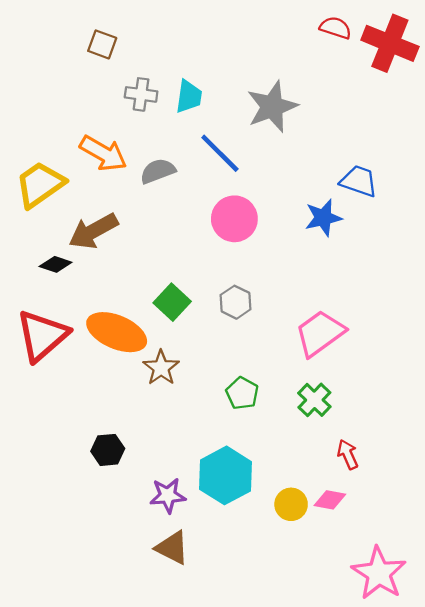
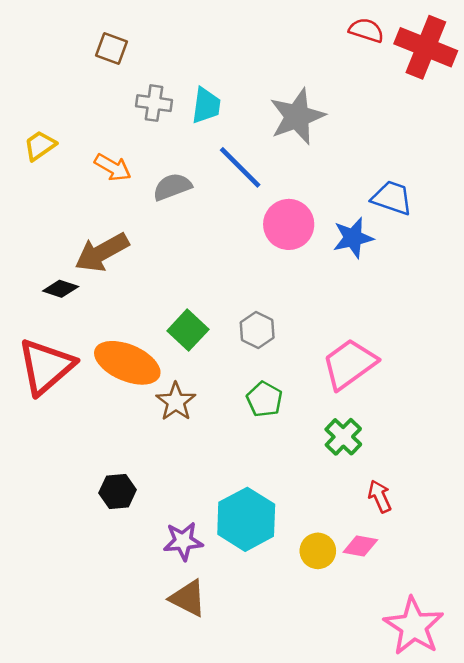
orange arrow: (103, 153) -> (113, 167), size x0.7
yellow trapezoid: (40, 184) -> (40, 146), moved, size x0.6
pink circle: (234, 219) -> (289, 224), moved
green pentagon: (242, 393) -> (264, 399), moved

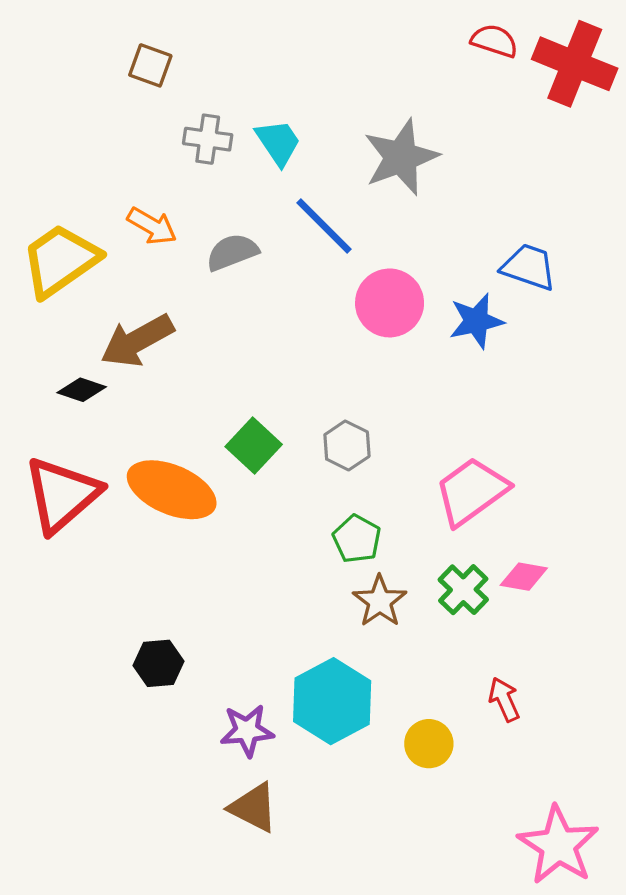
cyan trapezoid: (206, 106) -> (278, 142), turned -42
yellow trapezoid: (40, 146) -> (60, 260), moved, size x1.8
brown star: (176, 402) -> (380, 601), moved
red arrow: (380, 496) -> (504, 699), moved
pink diamond: (360, 546) -> (524, 577), moved

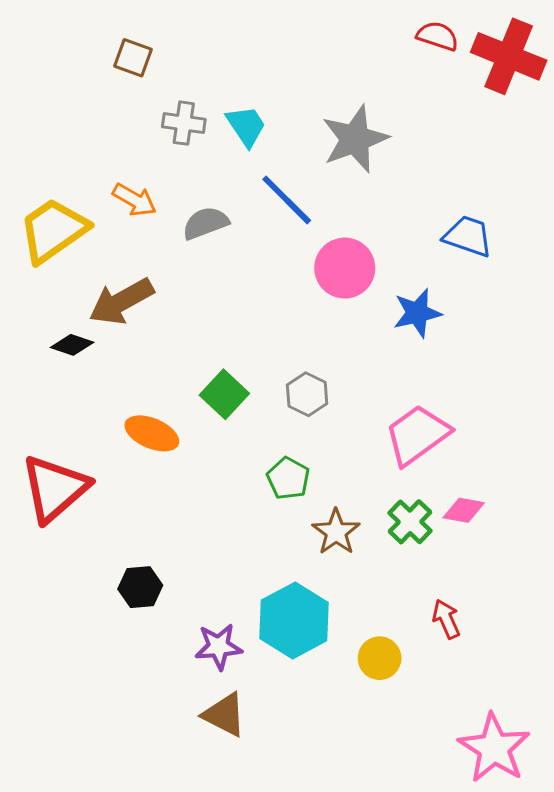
blue star: (476, 321) -> (417, 313), moved
orange ellipse: (172, 490) -> (152, 433), size x0.7
red triangle: (62, 495) -> (55, 489), moved
green pentagon: (357, 539) -> (288, 478), moved

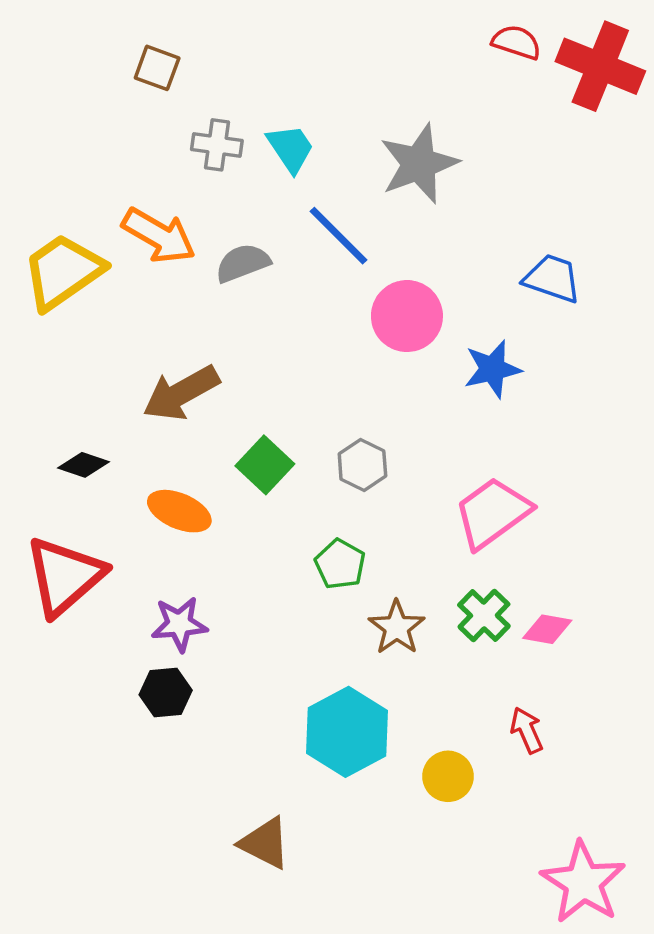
orange arrow: (134, 200) -> (159, 236), size x1.4
brown arrow: (121, 301) -> (181, 393), moved
black diamond: (72, 345) -> (84, 465), moved
pink diamond: (464, 510) -> (547, 629), moved
purple star: (219, 647) -> (179, 624), moved

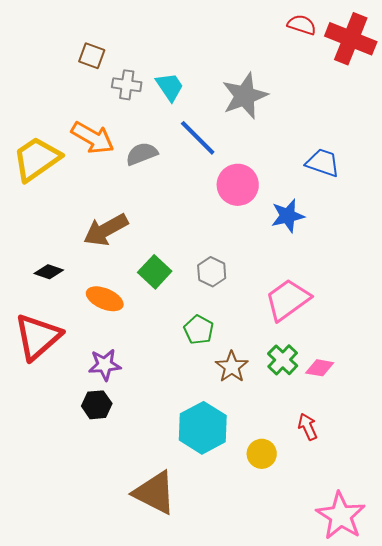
brown square: (157, 68) -> (92, 56), moved
brown triangle: (265, 843) -> (155, 493), size x1.4

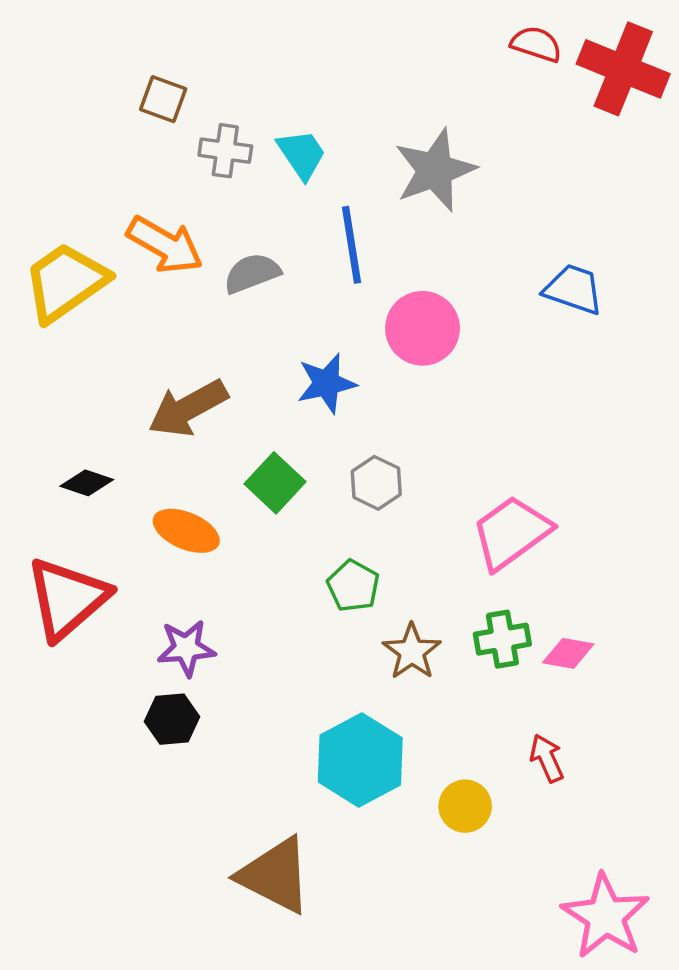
blue line: (198, 138) -> (351, 245), turned 36
blue star: (288, 216) -> (327, 383), moved
green cross: (283, 360) -> (502, 639), turned 36

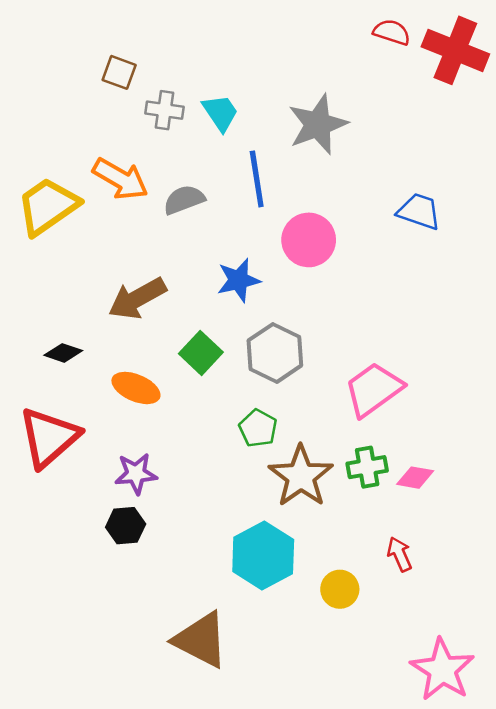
gray hexagon: (376, 483) -> (275, 353), size x1.5
brown star: (412, 652) -> (301, 476), size x1.5

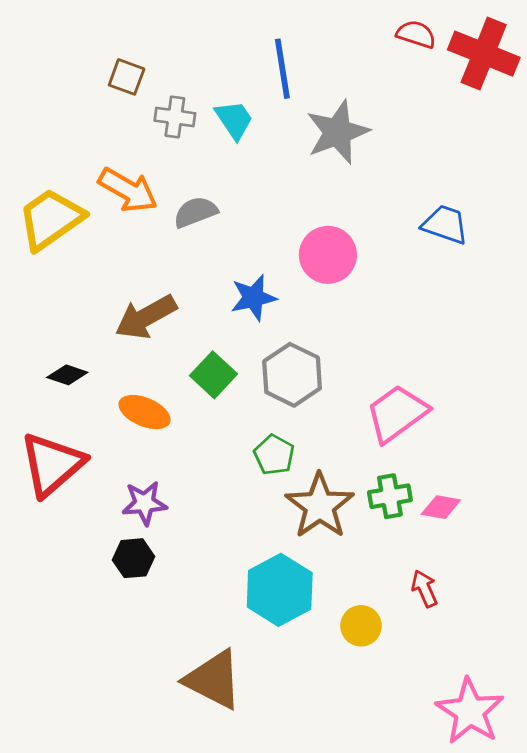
blue line: (257, 179) -> (282, 69), moved

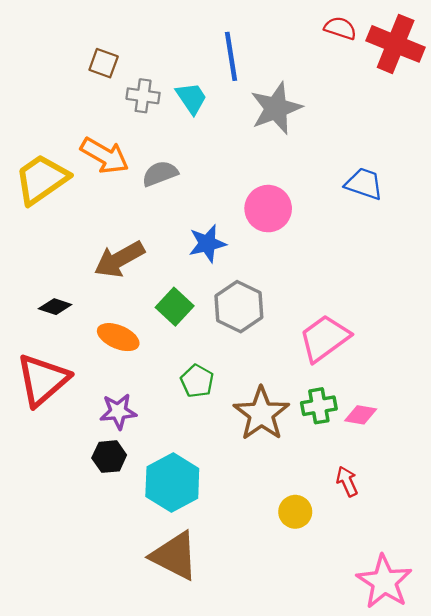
green pentagon: (274, 455) -> (197, 381), moved
cyan hexagon: (280, 590) -> (172, 482), moved

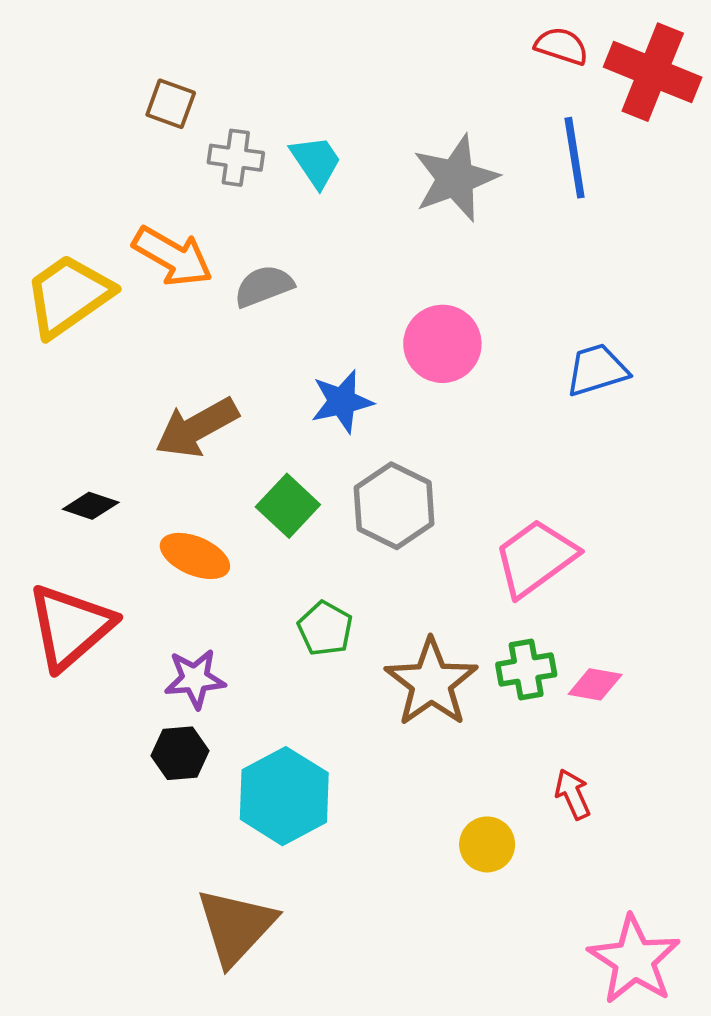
blue line: (231, 56) -> (575, 158), moved
blue trapezoid: (364, 184) -> (597, 370), moved, turned -36
brown triangle: (175, 556) -> (236, 926), moved, turned 46

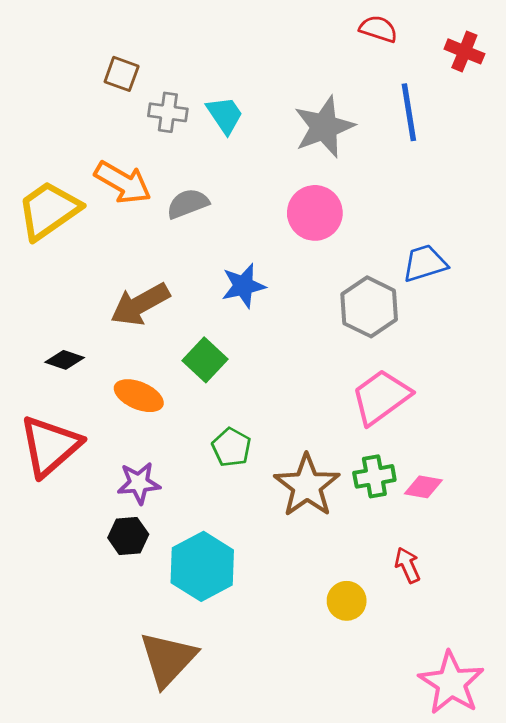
red semicircle: (562, 46) -> (378, 29), moved
red cross: (653, 72) -> (464, 51), size x0.6
pink circle: (442, 344) -> (315, 213), moved
gray hexagon: (394, 506) -> (369, 307), moved

